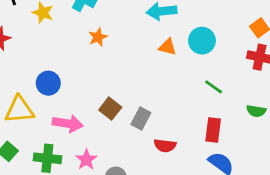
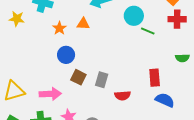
orange triangle: (168, 47) -> (83, 24), moved
blue circle: (48, 83) -> (66, 55), moved
green line: (214, 87) -> (148, 31), moved

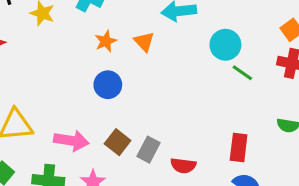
orange triangle: (83, 24) -> (144, 42), turned 32
brown square: (78, 77) -> (118, 142), moved
gray rectangle: (102, 80) -> (149, 150), moved

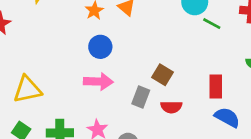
pink arrow: (71, 141) -> (98, 81), moved
brown square: (118, 142) -> (163, 75), moved

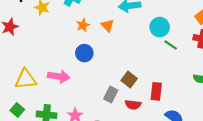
pink arrow: (98, 81) -> (59, 76), moved
red rectangle: (216, 86) -> (156, 91), moved

